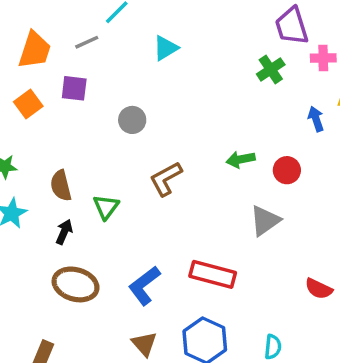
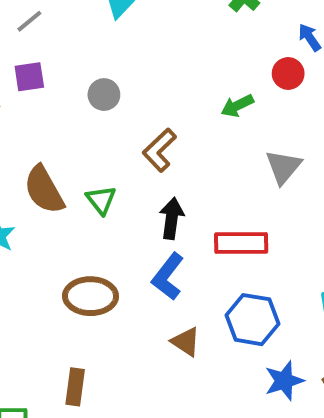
red circle: (287, 170) -> (288, 73), moved
brown semicircle: (61, 186) -> (44, 190), size x1.4
black arrow: (64, 232) -> (172, 218), moved, size x1.4

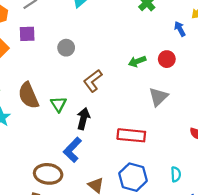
red circle: (288, 73) -> (167, 59), moved
black arrow: (172, 218) -> (83, 119), moved
blue L-shape: (168, 276) -> (72, 150), moved
brown ellipse: (91, 296) -> (48, 174), moved

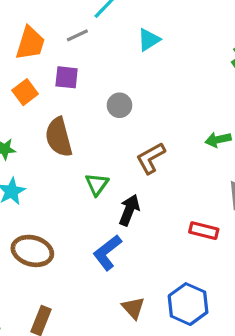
brown semicircle: (28, 95) -> (59, 137), moved
red rectangle: (131, 135) -> (204, 231), moved, size x0.7
brown ellipse: (48, 174) -> (32, 251), moved

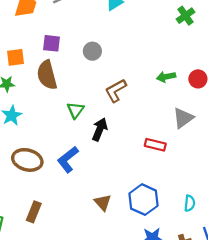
purple square: (67, 77) -> (51, 43), moved
orange square: (25, 92) -> (15, 57), moved, turned 30
blue L-shape: (107, 252) -> (68, 159), moved

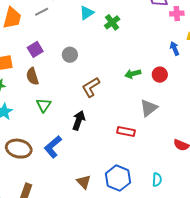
green cross: (186, 16) -> (112, 22), moved
purple square: (51, 43) -> (35, 49), turned -35
brown semicircle: (47, 75) -> (32, 76), size x0.7
green triangle: (75, 110) -> (44, 105), moved

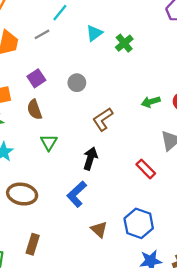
red rectangle: (126, 131) -> (146, 169), turned 36
blue L-shape: (53, 147) -> (77, 194), moved

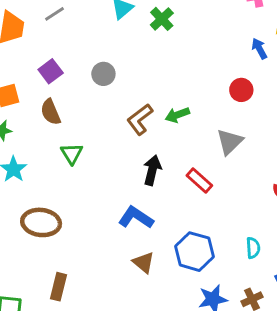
green arrow: (151, 102) -> (177, 115), moved
black arrow: (90, 158) -> (152, 170), moved
blue L-shape: (77, 194) -> (136, 217), moved, turned 80

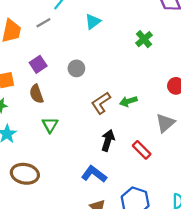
green cross: (162, 19) -> (144, 39), moved

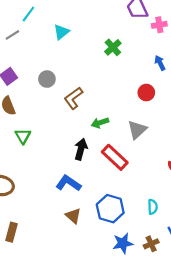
green arrow: (128, 101) -> (100, 123), moved
brown L-shape: (101, 103) -> (73, 98), moved
red rectangle: (142, 150) -> (115, 157), size x1.4

